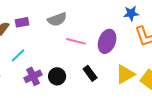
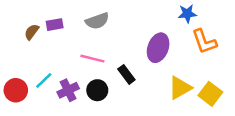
pink line: (76, 41) -> (92, 59), moved
cyan line: (18, 55) -> (44, 80), moved
black rectangle: (90, 73) -> (126, 74), moved

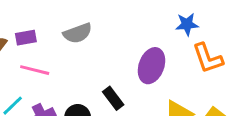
pink line: (92, 59) -> (35, 70), moved

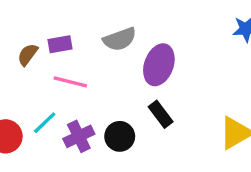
purple ellipse: (151, 66) -> (159, 65), moved

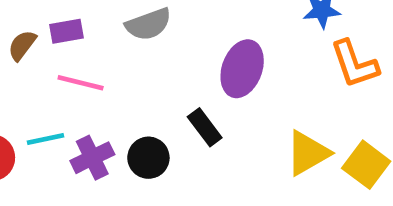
purple ellipse: (159, 65) -> (242, 69), moved
cyan line: (45, 123) -> (45, 139), turned 32

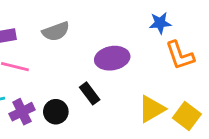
purple ellipse: (242, 69) -> (112, 58), turned 60

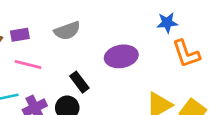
black rectangle: (90, 93) -> (79, 82), moved

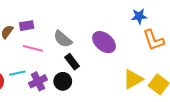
gray semicircle: (67, 31) -> (63, 39), moved, turned 60
purple ellipse: (121, 56) -> (104, 42), turned 50

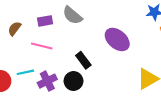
purple rectangle: (27, 26) -> (45, 21), moved
gray semicircle: (63, 39) -> (72, 15), moved

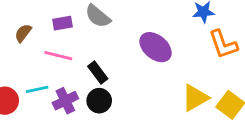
black rectangle: (83, 60) -> (98, 72), moved

